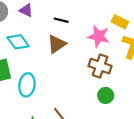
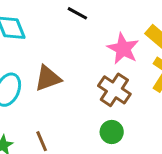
brown triangle: (57, 44) -> (48, 78), moved

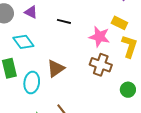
green circle: (112, 132) -> (128, 90), moved

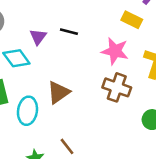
purple triangle: (31, 12) -> (38, 37), moved, turned 40
yellow rectangle: (119, 23) -> (132, 20), moved

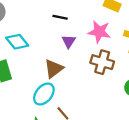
purple triangle: (38, 37) -> (69, 41), moved
cyan ellipse: (27, 111) -> (44, 94), moved, turned 35

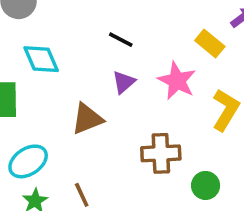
brown cross: (102, 62) -> (161, 153), moved, turned -35
cyan ellipse: (44, 94) -> (28, 161), moved

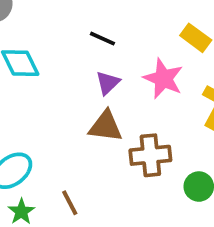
brown triangle: (87, 119) -> (106, 126), moved, turned 32

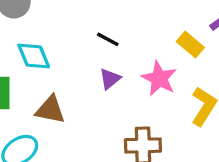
brown triangle: (106, 126) -> (50, 110), moved

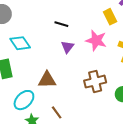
yellow rectangle: (190, 45) -> (110, 17), turned 35
brown triangle: (50, 110) -> (47, 80), moved

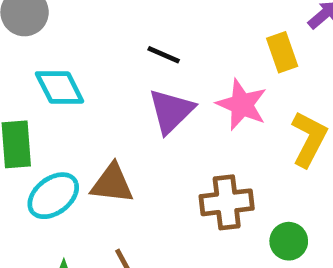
purple triangle: (67, 47) -> (171, 111), size x1.5
cyan ellipse: (24, 100) -> (53, 196), moved

